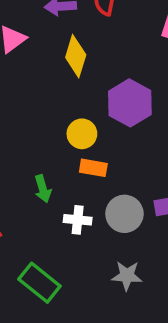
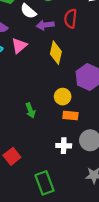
green arrow: (43, 189) -> (30, 110), moved
green rectangle: (39, 283) -> (45, 183), turned 35

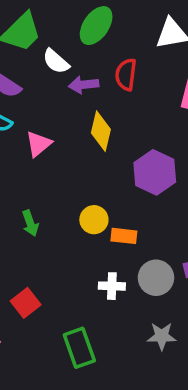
pink triangle: (19, 46) -> (38, 144), moved
yellow circle: (63, 97) -> (94, 220), moved
green arrow: (30, 110) -> (30, 223), moved

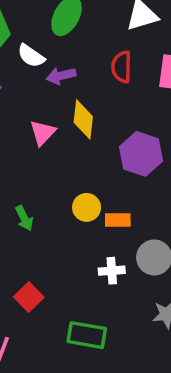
red semicircle: (126, 74) -> (122, 67), moved
pink triangle: (38, 144) -> (43, 133), moved
green rectangle: (79, 348) -> (87, 335), turned -54

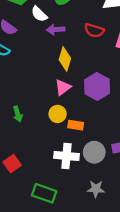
red semicircle: (122, 67) -> (94, 30), turned -84
pink triangle: (43, 133) -> (63, 87), moved
white cross: (112, 271) -> (66, 156), size x1.5

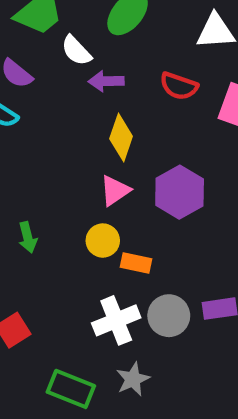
white cross: (66, 156) -> (116, 320), turned -30
gray star: (96, 189) -> (133, 379), moved, turned -30

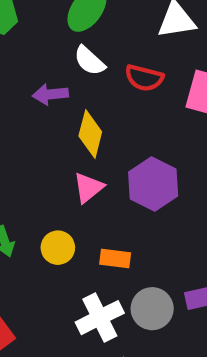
white semicircle: (76, 51) -> (89, 61), moved
purple arrow: (106, 81) -> (50, 94), moved
yellow circle: (103, 241) -> (58, 248), moved

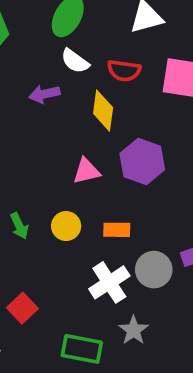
yellow diamond: (90, 134) -> (103, 111), moved
pink triangle: (88, 188) -> (87, 171), turned 32

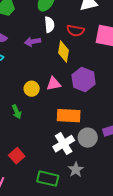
white semicircle: (75, 61) -> (49, 25), turned -133
yellow circle: (66, 226) -> (32, 89), moved
orange rectangle: (117, 230) -> (69, 116), size x1.6

